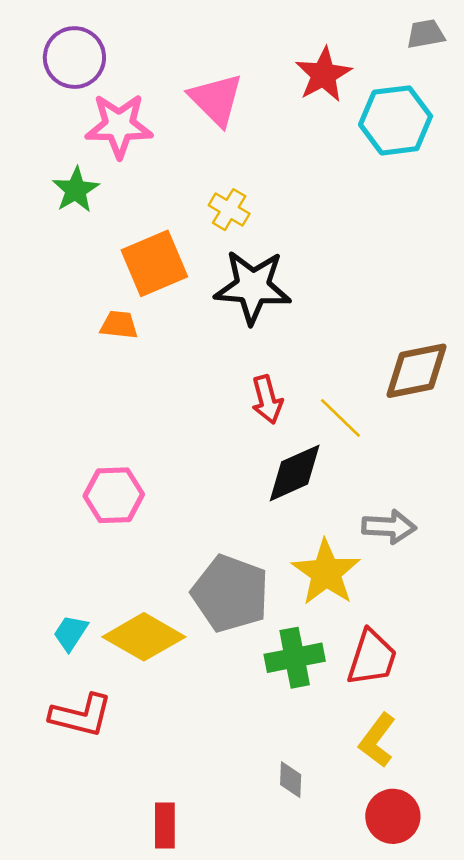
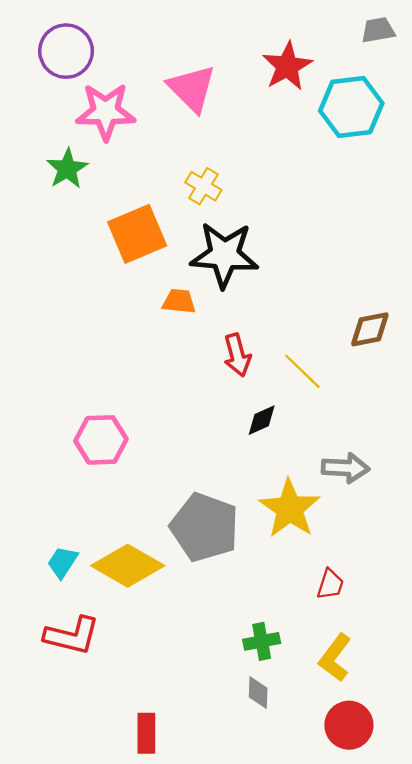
orange trapezoid: (119, 325) -> (179, 301), moved
brown diamond: (416, 371) -> (370, 329), size x0.7
black diamond: (295, 473) -> (262, 420), size x0.6
green cross: (295, 658) -> (262, 641), moved, size x0.7
red trapezoid: (372, 658) -> (330, 584), size x0.6

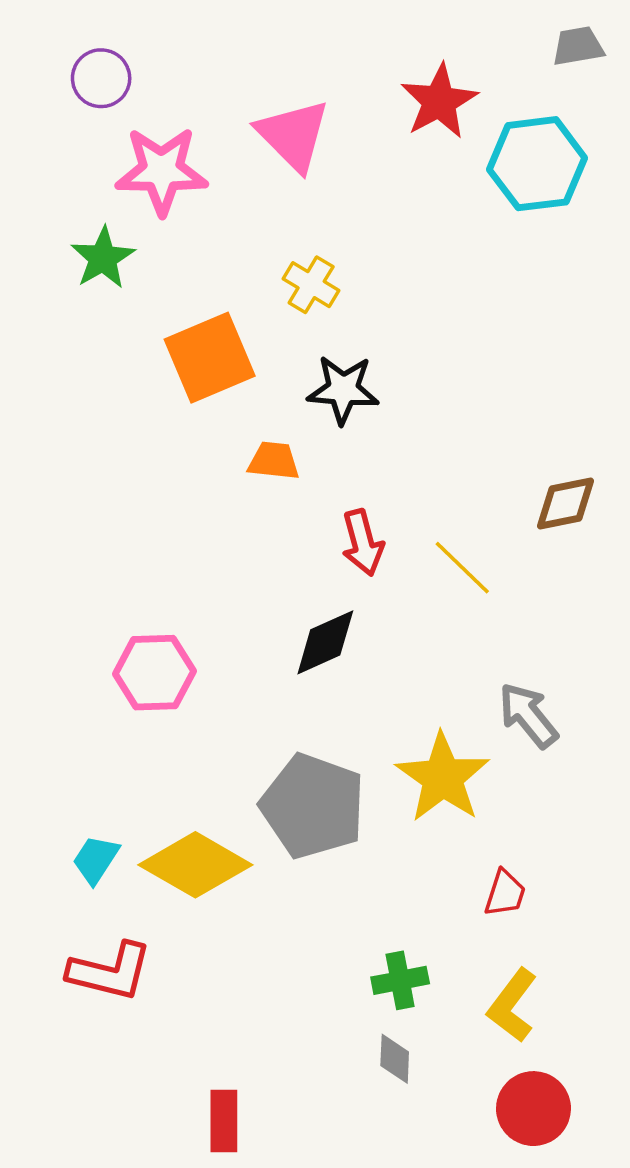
purple circle: (66, 51) -> (101, 78), size x0.7
black star: (224, 255) -> (343, 390), size x0.7
black diamond: (262, 420) -> (325, 642), moved, size x1.4
gray arrow: (345, 468) -> (528, 715), turned -132

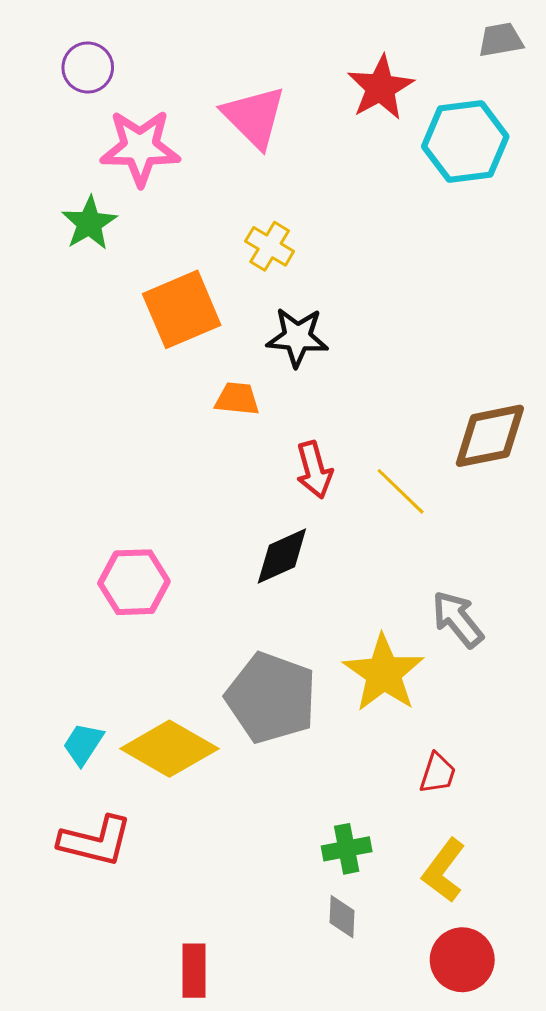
brown diamond: (566, 504) -> (490, 436), size x1.4

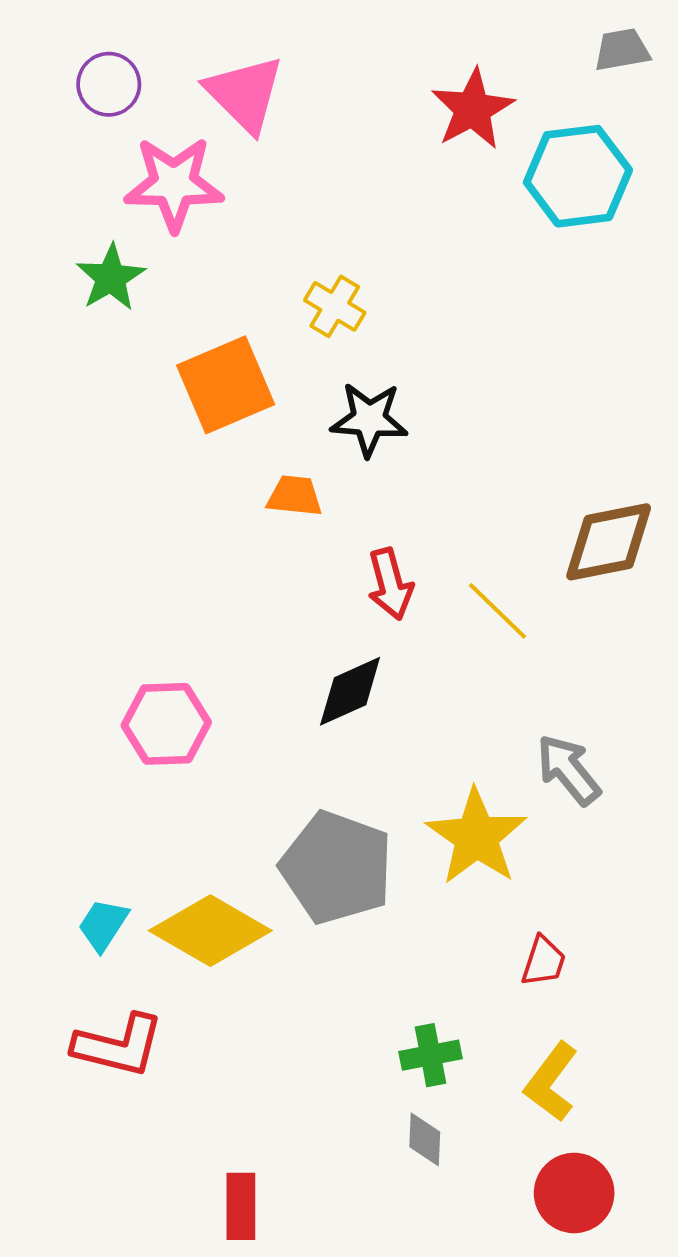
pink triangle: (254, 117) -> (245, 94), moved

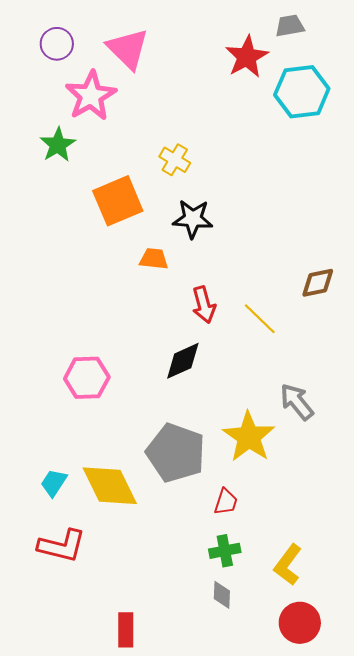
gray trapezoid: (622, 50) -> (290, 26), moved
pink star: (174, 184) -> (91, 96), turned -30
brown diamond: (609, 542) -> (318, 283), size x0.7
yellow diamond: (210, 931) -> (110, 486), turned 34
red trapezoid: (543, 961) -> (226, 502), moved

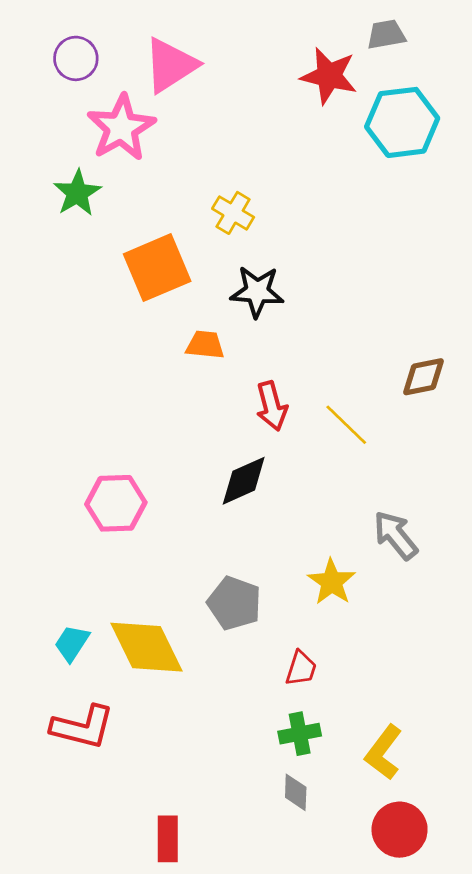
pink triangle: (128, 49) -> (170, 65), turned 42
red star: (247, 57) -> (329, 76), turned -30
yellow star: (249, 437) -> (332, 582), size x0.7
gray pentagon: (176, 453) -> (234, 603), size x0.7

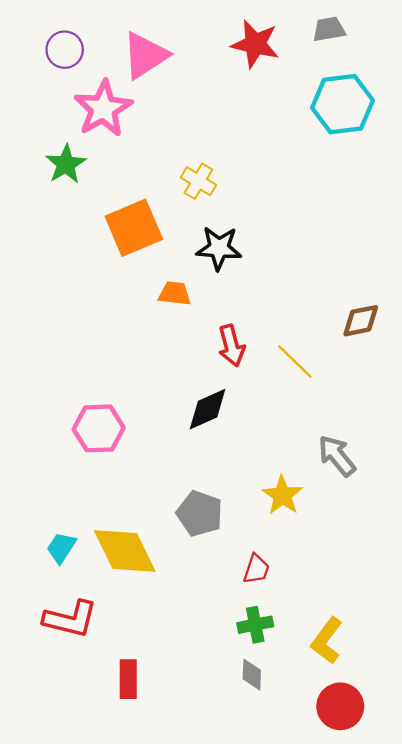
red star: (329, 76) -> (255, 44), moved
red rectangle: (168, 839) -> (128, 679), moved

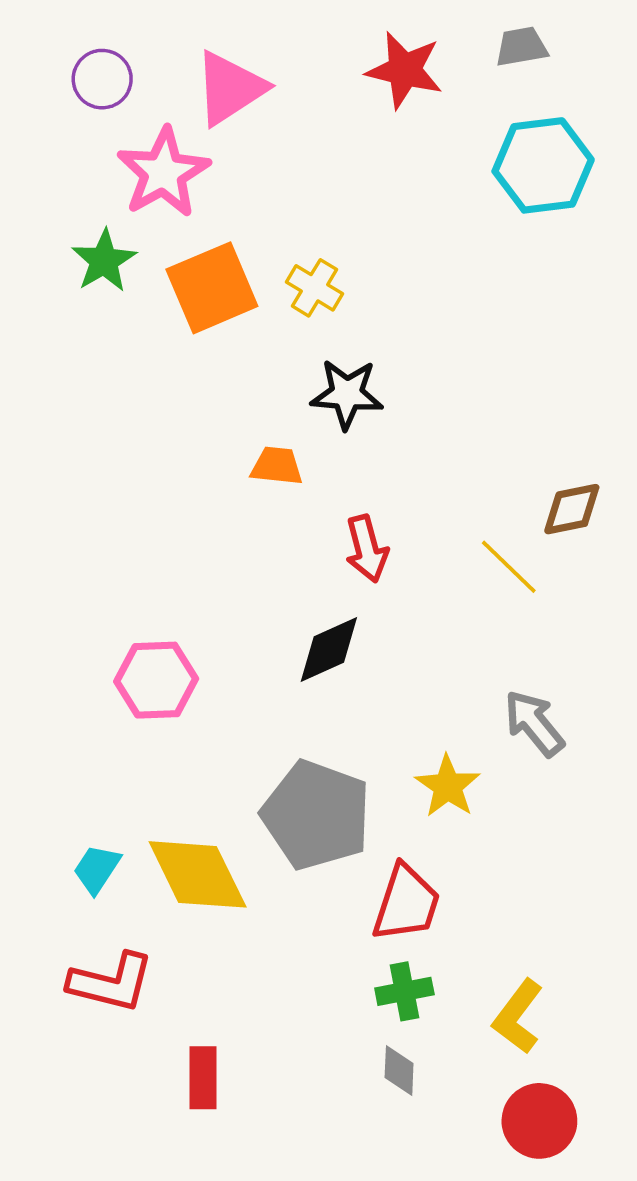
orange square: (134, 228) -> (212, 288), moved
yellow line: (295, 362) -> (509, 567), moved
gray pentagon: (200, 514) -> (316, 815), size x1.5
red trapezoid: (256, 569) -> (406, 903), size x1.6

